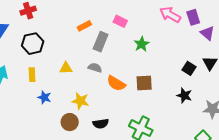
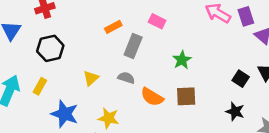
green star: (142, 44) -> (182, 60), moved
yellow triangle: (66, 68) -> (91, 78), turned -40
yellow rectangle: (32, 75) -> (40, 86), moved, turned 32
blue star: (44, 97) -> (65, 114), size x1.6

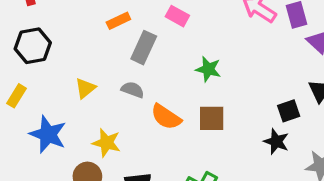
green star: (182, 60) -> (208, 69), turned -30
black square: (241, 79) -> (289, 111), moved, turned 35

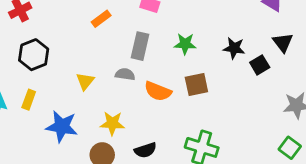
gray rectangle: (144, 48) -> (140, 46), moved
black star: (276, 142) -> (234, 48), moved

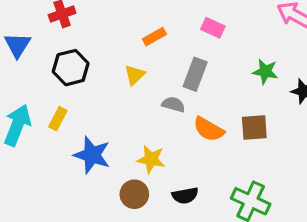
green star: (185, 44) -> (265, 72), moved
yellow triangle: (85, 81) -> (135, 75), moved

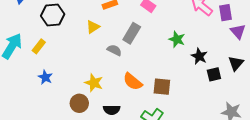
brown square: (254, 128) -> (162, 87), moved
orange semicircle: (209, 129) -> (133, 82), moved
blue star: (92, 155) -> (45, 77), moved, size x0.6

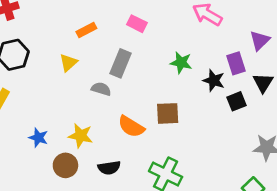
purple rectangle: (226, 13) -> (236, 63), moved
purple triangle: (238, 31) -> (260, 41), turned 35
blue star: (45, 77) -> (38, 138), moved
brown square: (162, 87) -> (168, 113), moved

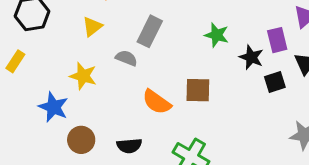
yellow star: (81, 136) -> (83, 76), moved
blue star: (38, 138) -> (53, 107), size x1.4

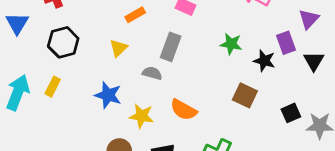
yellow star: (83, 76) -> (142, 116), moved
black square: (275, 82) -> (291, 113), moved
brown square: (198, 90) -> (245, 95), moved, turned 30
blue star: (53, 107) -> (108, 95), moved

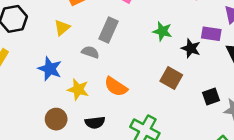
purple rectangle: (286, 43) -> (211, 34), turned -66

